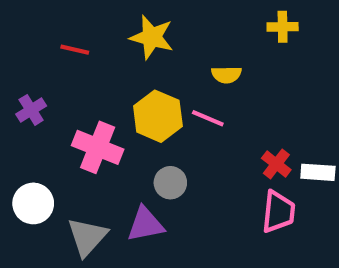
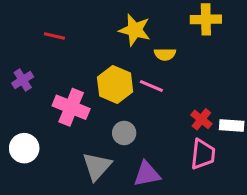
yellow cross: (283, 27) -> (206, 19), size x1.4
yellow star: (152, 37) -> (135, 30), moved
purple triangle: (145, 224) -> (147, 174), moved
gray triangle: (87, 237) -> (97, 166), moved

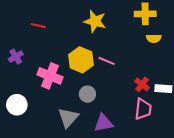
yellow semicircle: (165, 54) -> (154, 38), moved

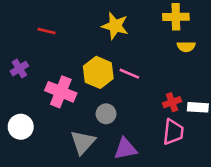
red cross: (142, 84) -> (172, 102), turned 32

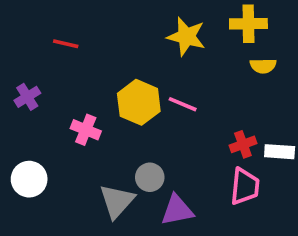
yellow star: (115, 26) -> (186, 37), moved
pink cross: (61, 92) -> (86, 130), size x0.7
gray circle: (106, 114) -> (150, 177), moved

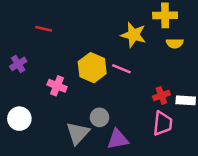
yellow star: (186, 37) -> (133, 35), moved

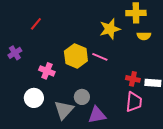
red line: (44, 29) -> (36, 24), turned -64
yellow star: (133, 35) -> (110, 29), turned -30
red cross: (161, 96) -> (133, 79), turned 32
white circle: (19, 119) -> (34, 98), moved

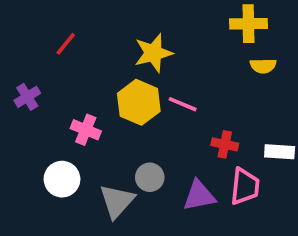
yellow star: (110, 29) -> (153, 53), moved
red cross: (133, 79) -> (225, 144), moved
purple triangle: (97, 115) -> (199, 196), moved

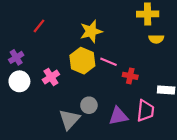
pink cross: (86, 130) -> (51, 77), turned 35
red cross: (225, 144) -> (130, 76), moved
white circle: (62, 179) -> (19, 81), moved

